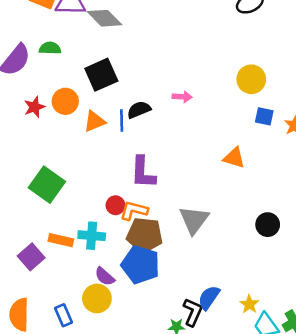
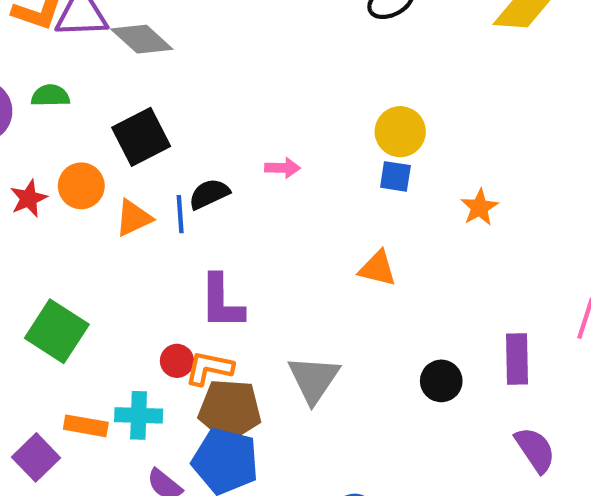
blue square: (264, 116) -> (395, 176), moved

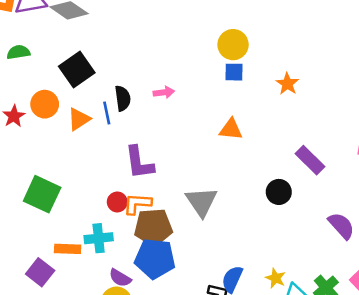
pink arrow: (283, 168) -> (164, 92), moved
black semicircle: (209, 194) -> (123, 98), turned 115
purple rectangle: (517, 359) -> (310, 160), moved, turned -36

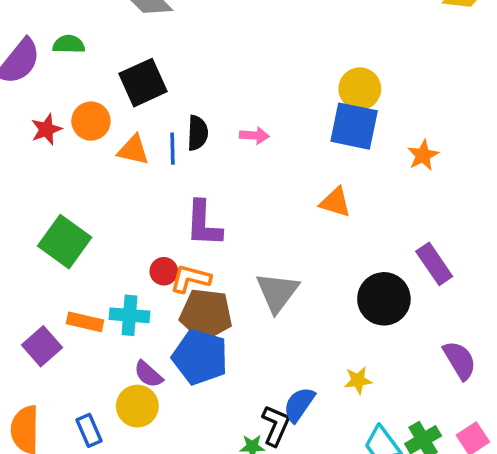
blue square: (234, 72) -> (354, 126), size x1.8
orange triangle: (79, 119) -> (133, 150), turned 35
black circle: (279, 192) -> (384, 299), size x1.5
yellow star: (276, 278) -> (358, 380), moved, turned 30

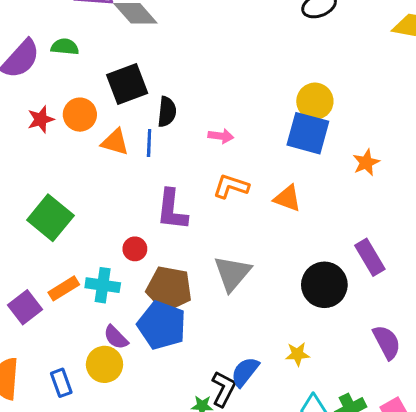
black semicircle: (198, 133) -> (167, 112), moved
orange L-shape: (190, 279) -> (231, 186), moved
orange rectangle: (85, 322) -> (64, 288), turned -48

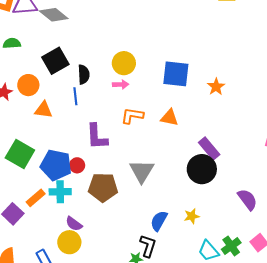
yellow circle: (315, 101) -> (124, 63), moved
orange triangle: (115, 142) -> (43, 110), moved
purple rectangle: (370, 257) -> (209, 148), moved
blue pentagon: (162, 325) -> (56, 165), moved
blue semicircle: (245, 372) -> (159, 221), moved

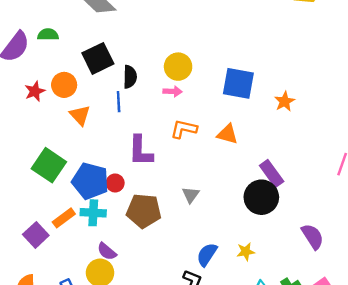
orange triangle: (43, 110) -> (80, 115), turned 36
gray triangle: (142, 171) -> (191, 195), size x0.6

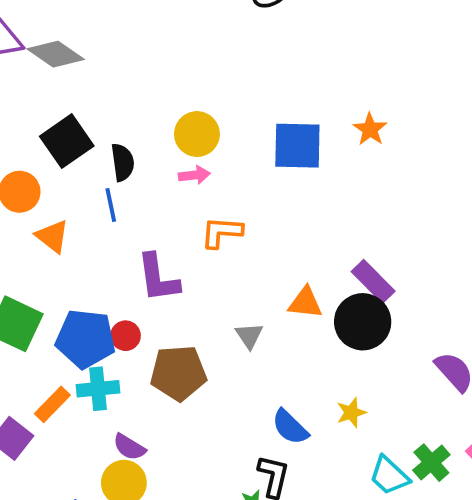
orange star: (285, 101) -> (370, 129), moved
orange triangle: (227, 134) -> (305, 303), moved
blue semicircle: (207, 255) -> (290, 427), turned -70

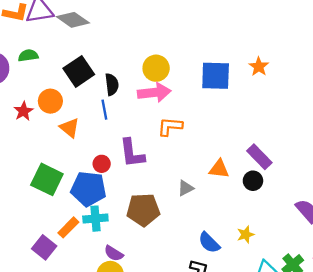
pink arrow: (194, 175) -> (154, 92), size x1.8
black circle: (363, 322) -> (253, 181), size x0.6
red circle: (126, 336) -> (102, 164), moved
gray triangle: (249, 336) -> (186, 188), turned 36

